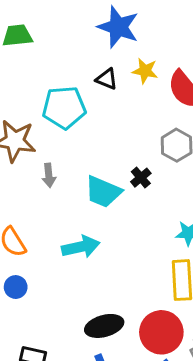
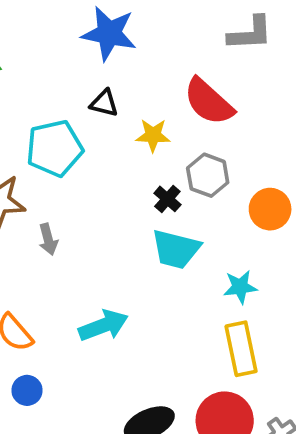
yellow star: (145, 71) -> (153, 135), moved
black cross: (141, 178) -> (167, 199), moved
cyan trapezoid: (103, 192) -> (176, 249), moved

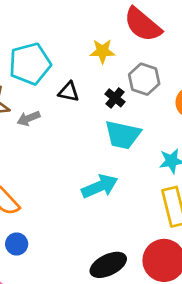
black triangle: (104, 103) -> (69, 92), moved
gray arrow: (48, 239) -> (28, 118), moved, turned 85
cyan arrow: (103, 326) -> (100, 186), moved

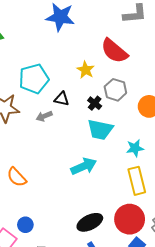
yellow star: (102, 51) -> (86, 70), turned 30
gray arrow: (28, 118) -> (44, 116), moved
blue circle: (17, 244) -> (25, 225), moved

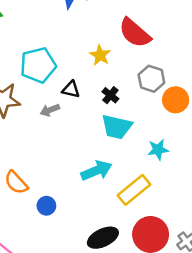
gray hexagon: (115, 90) -> (151, 79), moved
yellow rectangle: (137, 181) -> (134, 190), moved, turned 64
blue circle: (25, 225) -> (46, 206), moved

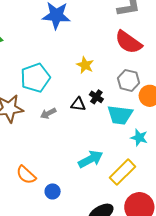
red semicircle: (135, 33) -> (128, 42), moved
black triangle: (71, 90) -> (78, 104), moved
cyan trapezoid: (117, 127) -> (120, 115), moved
cyan star: (158, 150) -> (139, 138), turned 30

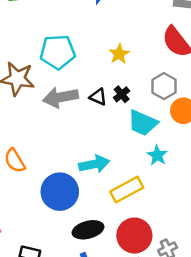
gray arrow: (48, 113) -> (61, 97), size x1.8
blue circle: (53, 191) -> (60, 192), moved, size x2.0

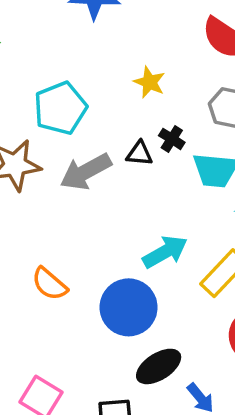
black ellipse: (88, 230) -> (159, 366), moved

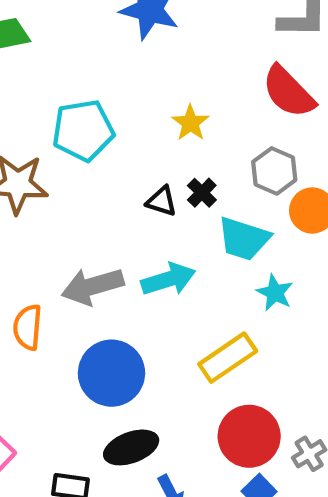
gray arrow: (86, 172) -> (93, 286), moved
cyan arrow: (165, 252) -> (168, 279), moved
orange semicircle: (50, 284) -> (28, 327), turned 42

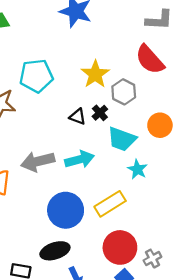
yellow star: (190, 123) -> (95, 74), size x1.4
gray hexagon: (274, 171) -> (124, 92), moved
blue circle: (111, 373) -> (66, 210), moved

